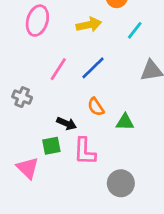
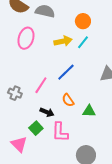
cyan line: (135, 30) -> (83, 42), moved
pink line: (58, 69) -> (41, 85), moved
green square: (51, 146) -> (36, 128), turned -32

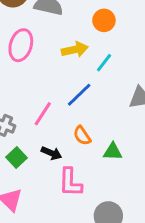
cyan line: (83, 42) -> (104, 63), moved
green square: (36, 128) -> (16, 157), moved

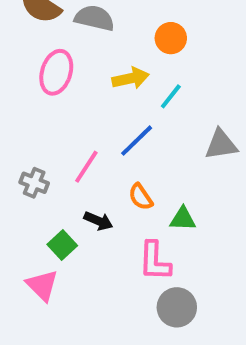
green square: (16, 157) -> (62, 245), moved
pink L-shape: (70, 182) -> (155, 261), moved

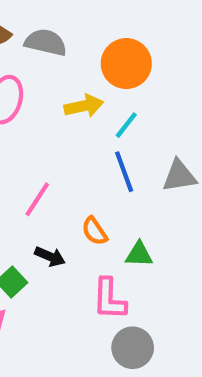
orange circle: (171, 38) -> (126, 64), size x1.5
blue line: (137, 141) -> (124, 172), moved, turned -66

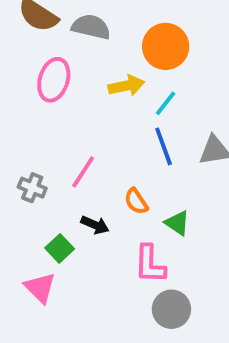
green triangle: (139, 254) -> (177, 223), turned 32

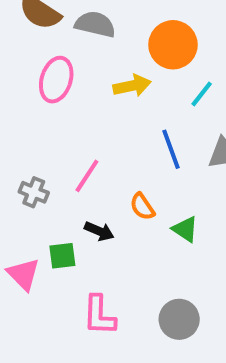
cyan line: (166, 103) -> (202, 94), moved
green square: (60, 248) -> (62, 256), turned 36
pink L-shape: (150, 264) -> (99, 315), moved
pink triangle: (40, 288) -> (23, 274), moved

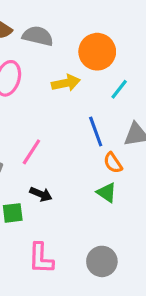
orange semicircle: (142, 207) -> (113, 163), moved

